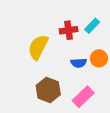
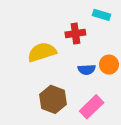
cyan rectangle: (92, 26) -> (102, 15), moved, turned 63
yellow semicircle: (38, 47) -> (42, 52), turned 45

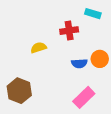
yellow semicircle: (42, 52) -> (38, 48), size x0.6
brown hexagon: (53, 99) -> (19, 91), moved

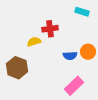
red cross: (69, 31) -> (50, 29), moved
brown hexagon: (19, 91) -> (17, 68), moved

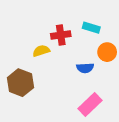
cyan rectangle: (82, 12) -> (91, 28), moved
orange circle: (88, 52) -> (107, 52), moved

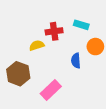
blue semicircle: (85, 68) -> (76, 61), turned 88
pink rectangle: (90, 105) -> (51, 90), moved

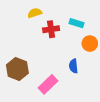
yellow semicircle: (37, 45) -> (35, 13), moved
blue semicircle: (76, 61) -> (73, 66), moved

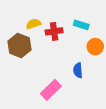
yellow semicircle: (35, 13) -> (34, 24), moved
brown hexagon: (17, 69) -> (19, 45), moved

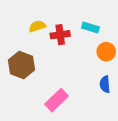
brown hexagon: (19, 45) -> (22, 65), moved
blue semicircle: (78, 70) -> (105, 84), moved

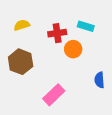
yellow semicircle: (37, 26) -> (22, 25), moved
orange circle: (106, 52) -> (73, 49), moved

